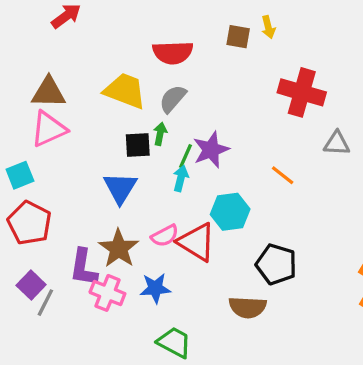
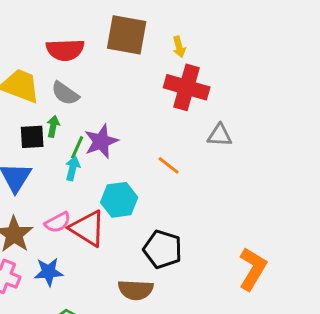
yellow arrow: (268, 27) -> (179, 47), moved
brown square: (238, 37) -> (127, 35), size x1.8
gray semicircle: (173, 99) -> (65, 93), turned -96

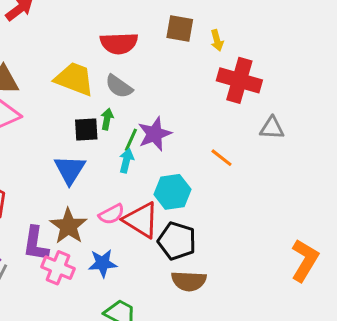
brown square: (127, 35) -> (180, 28), size x0.7
yellow arrow: (179, 47) -> (217, 40), moved
black pentagon: (163, 249) -> (177, 241), moved

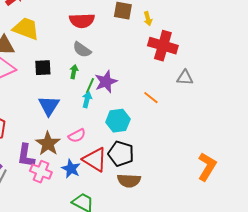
yellow trapezoid: (74, 79) -> (26, 29), moved
black square: (86, 129) -> (43, 68), moved
red triangle: (141, 220) -> (95, 160), moved
blue star: (103, 263) -> (71, 169), turned 30

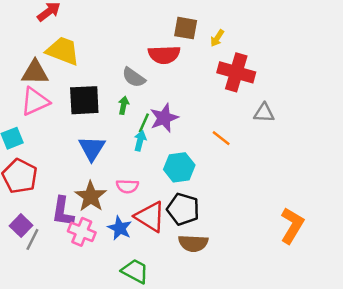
yellow arrow: (148, 19) -> (217, 38), turned 48
red semicircle: (82, 21) -> (164, 55), moved
black square: (43, 68) -> (84, 100), size x1.5
pink semicircle: (77, 136) -> (127, 186), turned 30

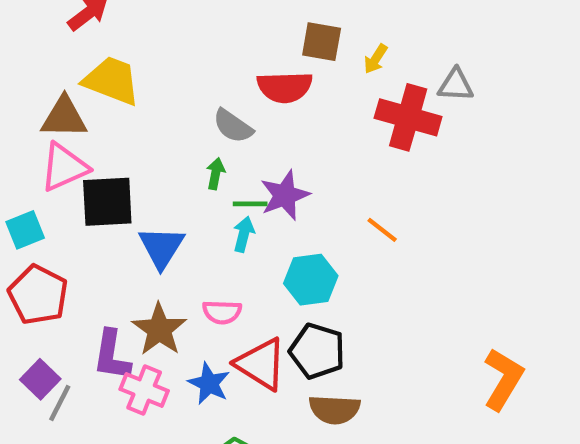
black square: (84, 100) -> (107, 202), moved
gray triangle: (264, 113) -> (456, 85), moved
green line: (144, 123) -> (250, 204), turned 66

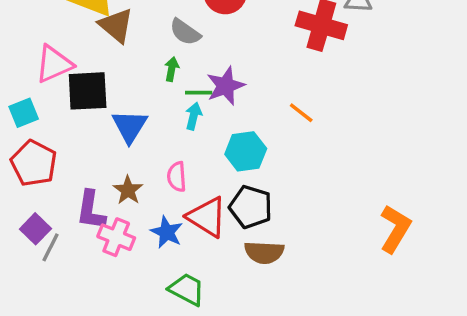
brown triangle: (64, 117) -> (116, 25), moved, turned 39
pink semicircle: (222, 312) -> (177, 177), turned 84
brown star: (159, 329) -> (128, 190), size x0.7

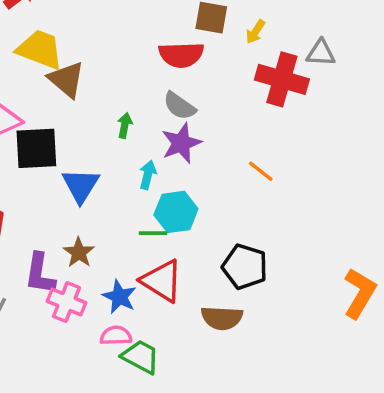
gray semicircle: (185, 32) -> (179, 106), moved
green line: (199, 93) -> (153, 233), moved
cyan hexagon: (246, 151) -> (176, 212), moved
pink semicircle: (177, 177) -> (116, 336), moved, turned 92
black pentagon: (251, 207) -> (245, 267), moved

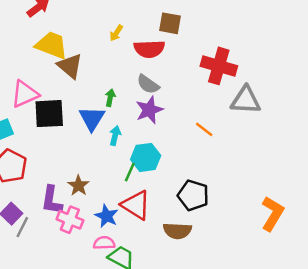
yellow arrow: (255, 32) -> (116, 33), moved
gray triangle: (321, 53) -> (246, 100), moved, size x1.5
cyan arrow: (148, 175) -> (115, 136), moved
blue triangle: (81, 185) -> (92, 118), moved
green line: (153, 233) -> (130, 172), turned -66

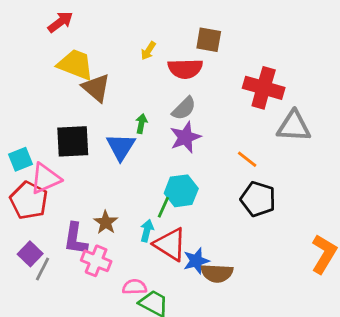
gray semicircle: (148, 84) -> (184, 108), turned -80
pink triangle: (25, 94) -> (45, 178), moved
cyan arrow: (115, 136) -> (147, 231), moved
black pentagon: (193, 195) -> (258, 199), moved
blue star: (107, 216) -> (196, 261), moved, turned 30

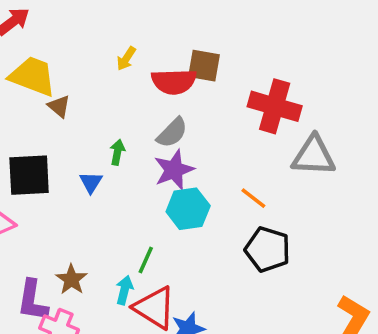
brown square: (209, 40) -> (204, 66), moved
brown triangle: (96, 88) -> (59, 106), size x0.6
blue triangle: (121, 147) -> (91, 182), size x0.6
cyan hexagon: (181, 191) -> (188, 209), moved

